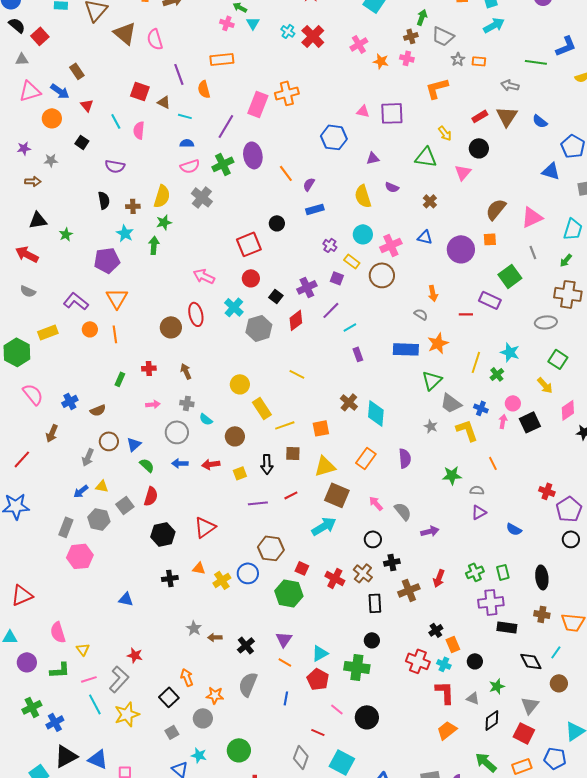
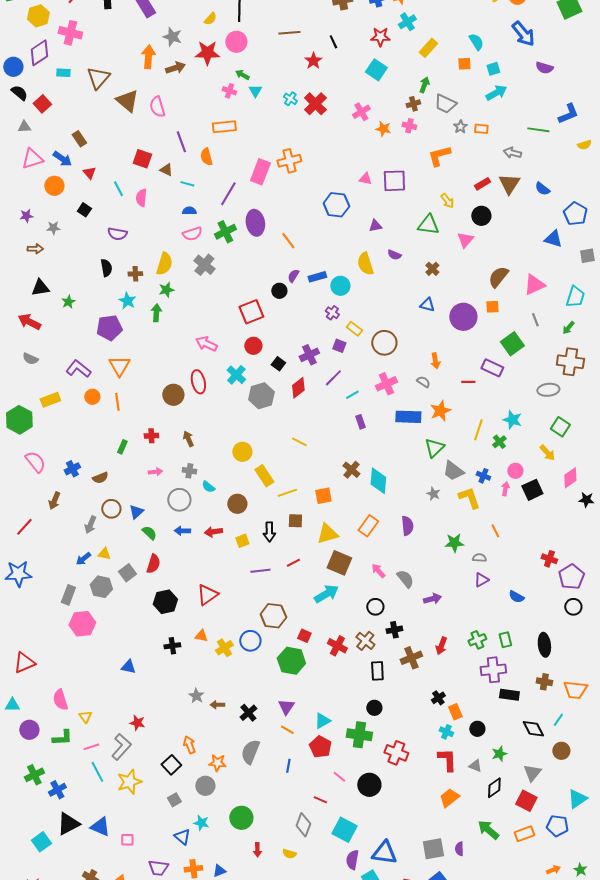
purple semicircle: (309, 184) -> (293, 276), moved
cyan circle: (363, 234) -> (340, 286), moved
pink cross: (391, 245) -> (386, 384), moved
red cross: (418, 661) -> (396, 753), moved

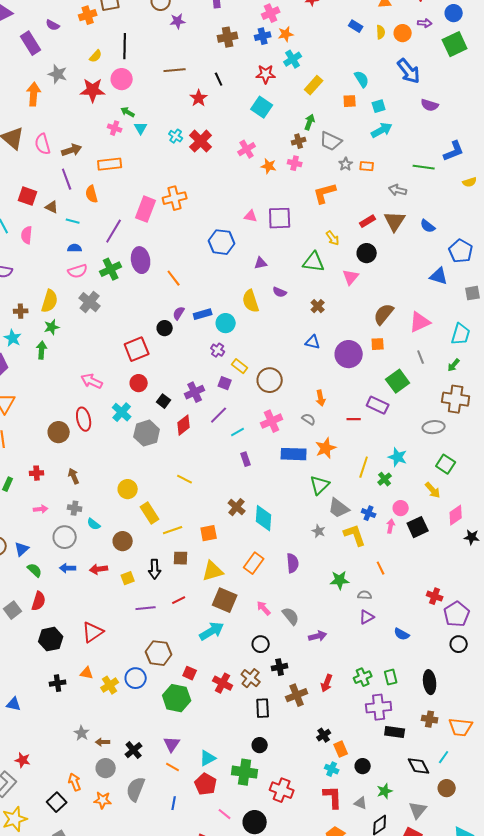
brown arrow: (175, 68) -> (72, 150), moved
gray circle: (205, 786) -> (106, 768), moved

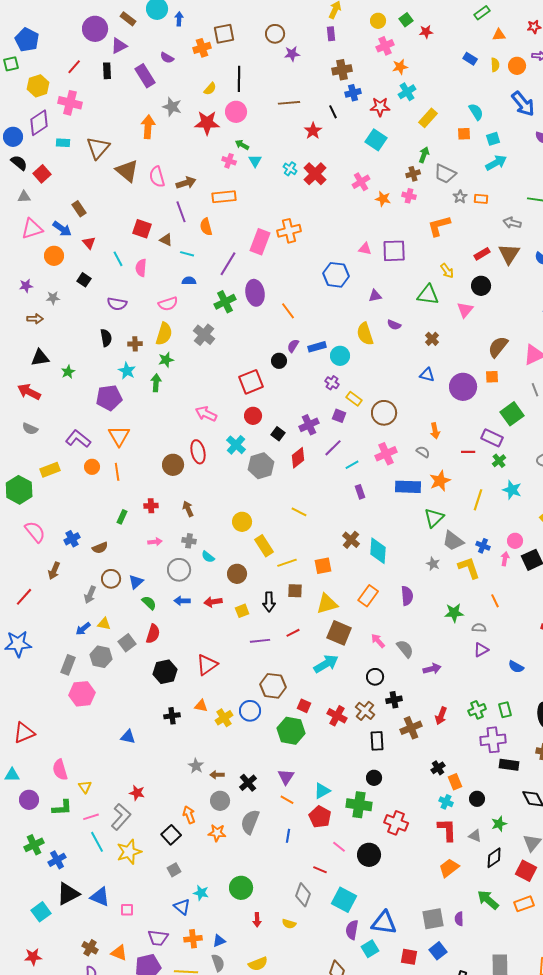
blue cross: (263, 36) -> (353, 93), moved
pink semicircle: (78, 271) -> (168, 304), moved
green cross: (385, 479) -> (499, 461), moved

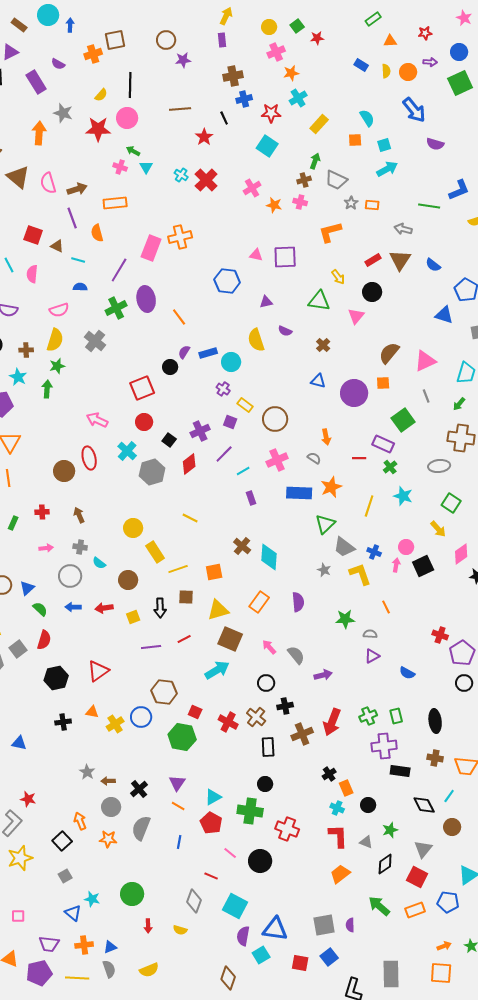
red arrow: (441, 716) -> (332, 722), size x1.5

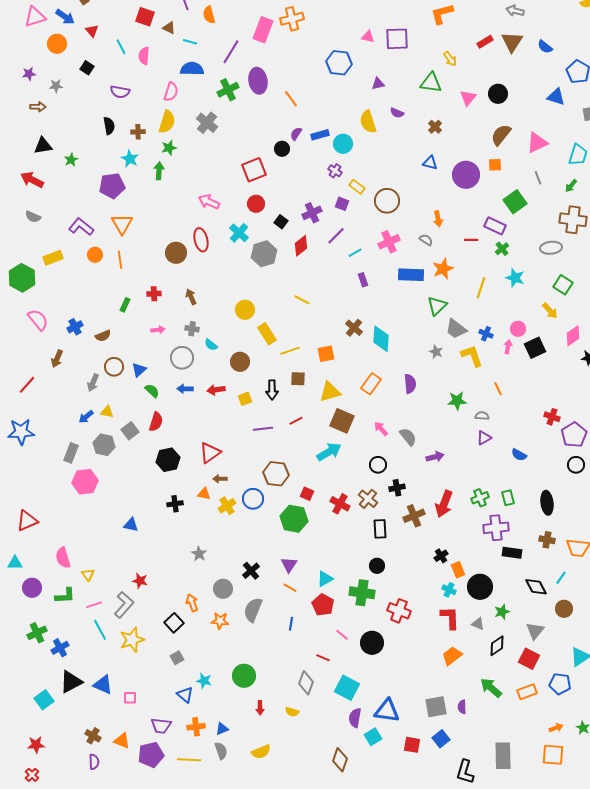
blue semicircle: (80, 287) -> (192, 69), size x1.6
black circle: (372, 292) -> (498, 94), moved
pink semicircle: (59, 310) -> (171, 92), turned -54
brown arrow: (108, 781) -> (220, 479), moved
black circle: (368, 805) -> (480, 587), size x1.6

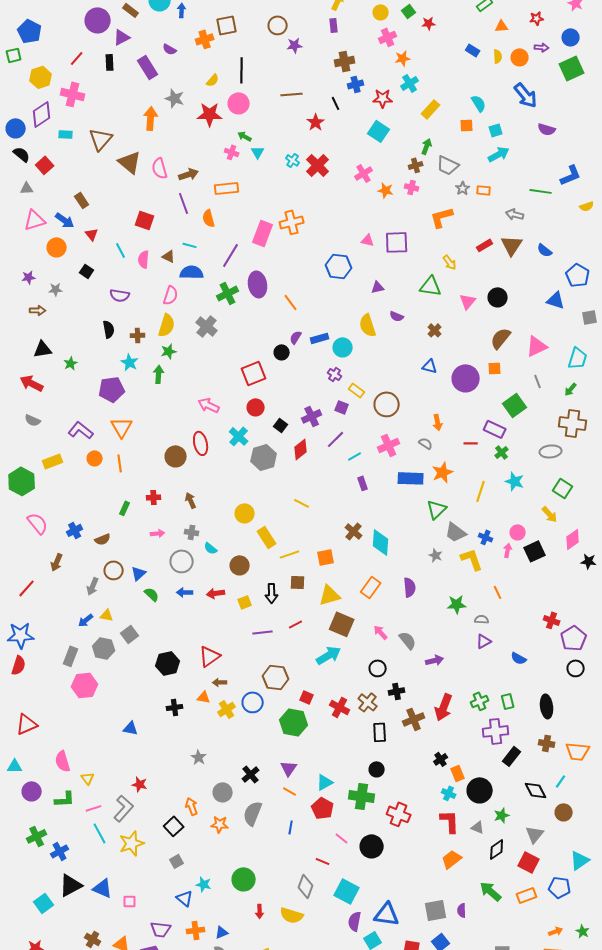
brown triangle: (169, 28) -> (169, 256), moved
red semicircle: (156, 422) -> (19, 665), moved
black rectangle: (512, 553) -> (512, 756), turned -60
yellow semicircle: (292, 712) -> (292, 915), size x1.6

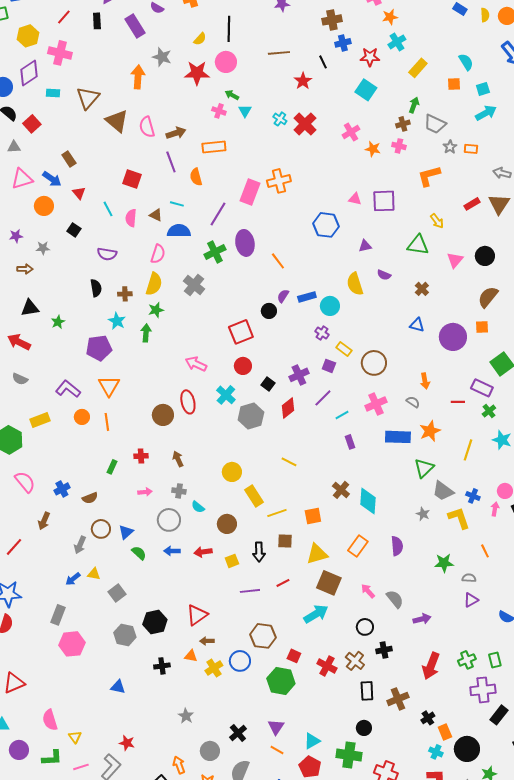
gray hexagon: (104, 648) -> (125, 635), moved
brown cross: (414, 719) -> (398, 699), moved

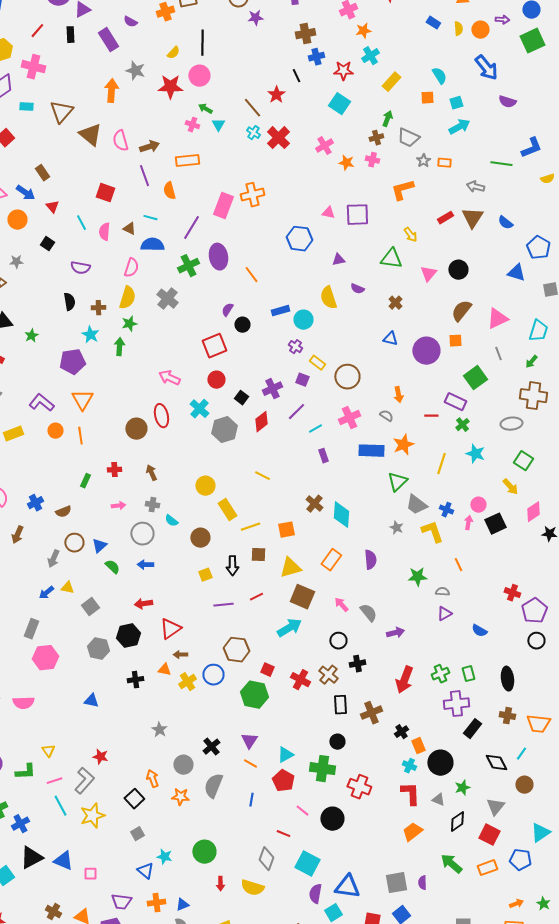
brown line: (279, 53) -> (252, 108), moved, turned 55
purple semicircle: (283, 296) -> (227, 310), moved
red arrow: (203, 552) -> (143, 604), moved
pink semicircle: (50, 720) -> (23, 703), moved, turned -75

